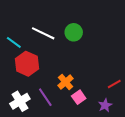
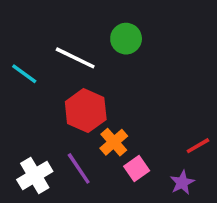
green circle: (74, 32) -> (126, 39), moved
red hexagon: (27, 64) -> (86, 111), moved

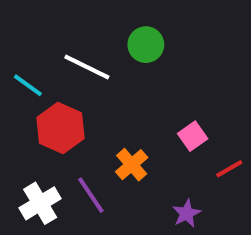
red hexagon: (86, 111) -> (60, 128), moved
pink square: (137, 168) -> (193, 136), moved
purple star: (182, 182) -> (187, 213), moved

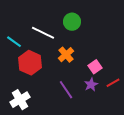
orange cross: (132, 165) -> (66, 55), moved
purple line: (91, 195) -> (66, 90), moved
purple star: (187, 213) -> (91, 85), moved

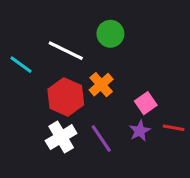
red hexagon: (30, 63) -> (66, 97), moved
red line: (113, 83) -> (174, 128), turned 40
white cross: (20, 100) -> (61, 137), moved

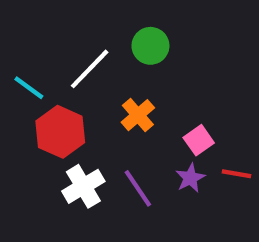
white line: (66, 51) -> (90, 69), turned -72
red hexagon: (66, 97) -> (60, 132), moved

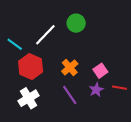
orange cross: (138, 115) -> (70, 68), moved
white cross: (83, 186) -> (28, 98), moved

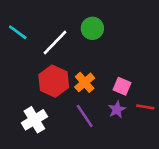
cyan line: (15, 44) -> (18, 32), moved
red hexagon: (31, 66) -> (54, 81), moved
pink square: (100, 71) -> (122, 86), turned -32

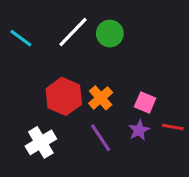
white line: (55, 43) -> (73, 32), moved

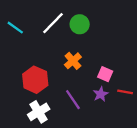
red hexagon: (64, 96) -> (35, 80), moved
orange cross: (101, 98) -> (73, 61), moved
white cross: (41, 142) -> (39, 112), moved

